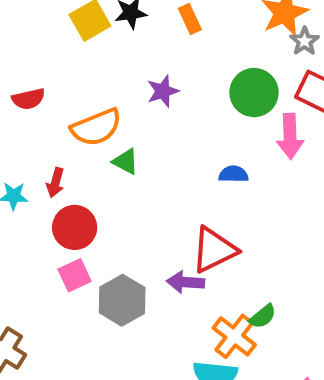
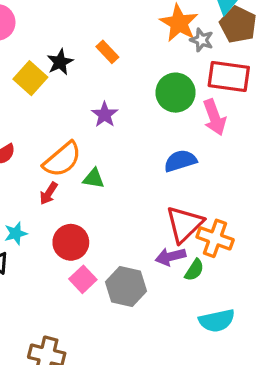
blue semicircle: (234, 174) -> (180, 161), size x1.4
red arrow: (55, 183) -> (49, 193), moved, turned 35
green semicircle: (263, 316) -> (194, 270), moved
orange cross: (234, 336) -> (215, 238), moved

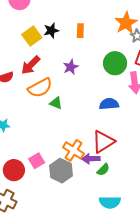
orange rectangle: (107, 52) -> (80, 31), turned 32
red arrow: (49, 193) -> (31, 65), moved, size x1.5
orange cross: (215, 238) -> (74, 150), moved
red circle: (71, 242) -> (14, 170), moved

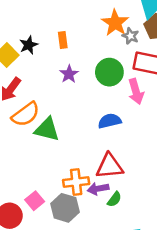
purple star: (71, 67) -> (69, 74), moved
green triangle: (56, 103) -> (47, 129), size x1.6
red triangle: (103, 142) -> (109, 166), turned 35
orange cross: (74, 150) -> (76, 182), turned -30

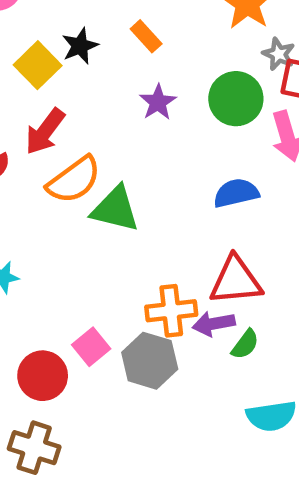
gray star: (130, 36) -> (279, 54), moved
orange rectangle: (63, 40) -> (146, 36), turned -35

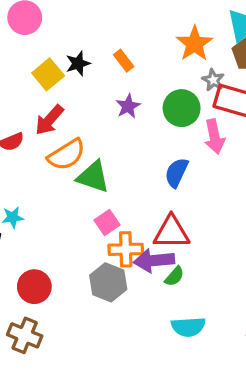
blue semicircle: (236, 193) -> (176, 173), turned -56
purple arrow: (214, 324) -> (154, 261), size x1.4
pink square: (91, 347) -> (107, 223), moved

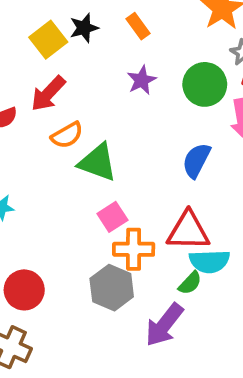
orange semicircle: (66, 155) -> (67, 135), size x0.7
purple arrow: (154, 261) -> (164, 325), moved, turned -48
cyan semicircle: (188, 327) -> (209, 261), moved

